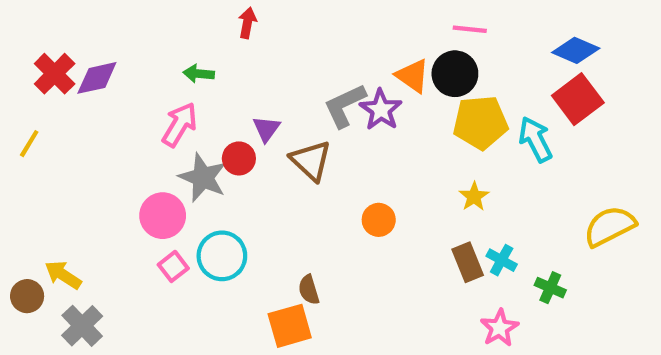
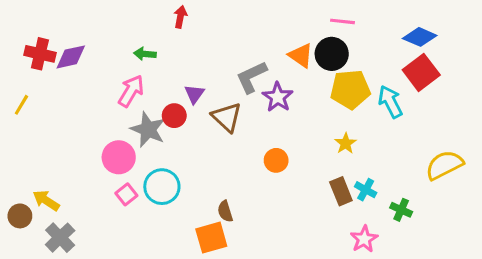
red cross: (55, 74) -> (40, 54), turned -32
purple star: (381, 110) -> (278, 97), moved

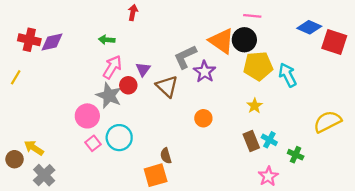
orange triangle: (301, 55) -> (222, 41), size x1.4
red square: (421, 72) -> (334, 42), moved, turned -35
pink arrow: (131, 91) -> (112, 67), moved

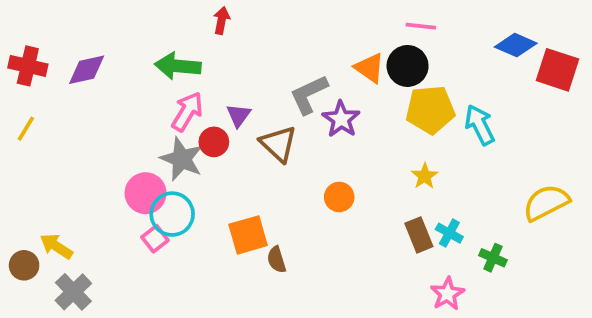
red cross: (29, 40) -> (28, 66), moved
green arrow: (107, 40) -> (178, 66), size x1.6
orange triangle: (222, 41) -> (370, 68), size x0.7
cyan circle: (119, 138) -> (172, 214), moved
orange square: (156, 175) -> (248, 235), moved

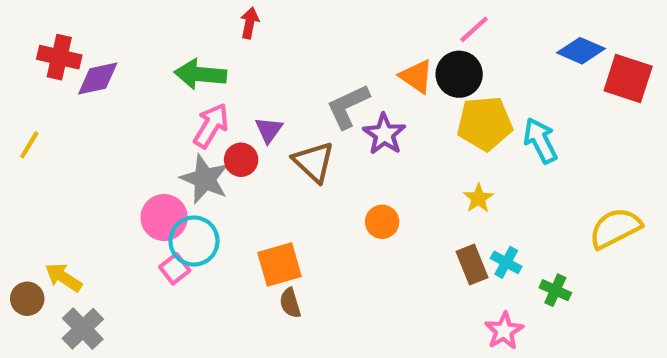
pink line: (421, 26) -> (474, 29), turned -48
red cross: (28, 66) -> (59, 57), moved
brown semicircle: (277, 260) -> (290, 303), moved

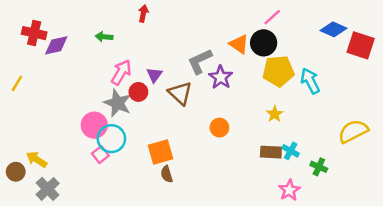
green arrow: (200, 74) -> (104, 37), moved, size x0.6
brown rectangle: (472, 265) -> (271, 152), turned -65

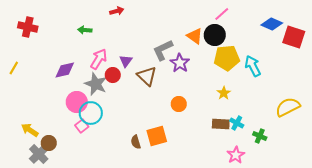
red arrow: (143, 13) -> (117, 11), turned 64
purple diamond: (56, 45) -> (65, 70), moved
orange square: (161, 152) -> (157, 136), moved
brown circle: (16, 172) -> (49, 143), moved

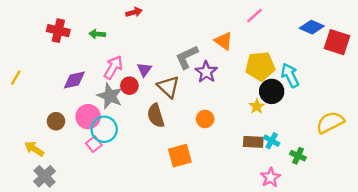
red cross: (28, 27) -> (58, 31), moved
black circle: (215, 35) -> (272, 91), moved
brown semicircle: (136, 142) -> (156, 116), moved, size x1.5
brown circle: (49, 143) -> (56, 121), moved

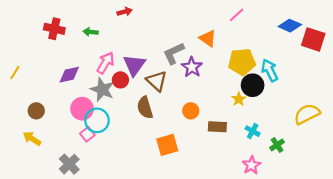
purple triangle: (144, 70) -> (134, 65), size x1.6
brown circle: (56, 121) -> (36, 111), moved
brown rectangle: (253, 142) -> (217, 127), moved
green cross: (298, 156) -> (277, 145), turned 32
gray cross: (45, 176) -> (69, 164), moved

